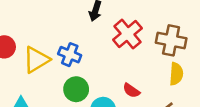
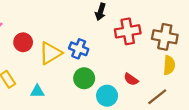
red cross: (127, 34) -> (128, 31), turned 30

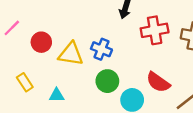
yellow triangle: (50, 53) -> (71, 54), turned 40
red semicircle: (131, 79) -> (158, 82), size x1.5

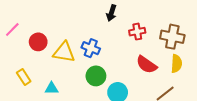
red cross: (155, 30) -> (137, 32), size x0.7
red semicircle: (158, 82) -> (147, 65), moved

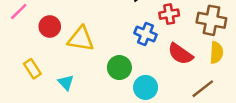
blue cross: (91, 48) -> (146, 34), moved
cyan triangle: (52, 88) -> (66, 82), turned 48

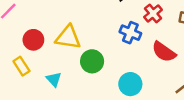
red cross: (169, 14) -> (153, 13), turned -30
red circle: (50, 26) -> (33, 40), moved
green circle: (119, 68) -> (92, 61), moved

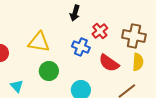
yellow triangle: (68, 37) -> (39, 42), moved

